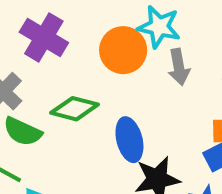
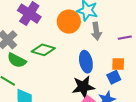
blue ellipse: (129, 140) -> (86, 62), moved

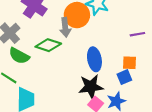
gray arrow: (96, 31) -> (65, 27), moved

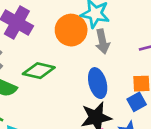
gray arrow: (65, 27) -> (102, 41), moved

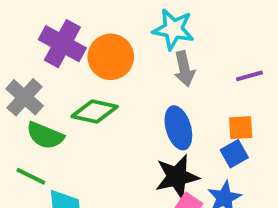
orange circle: (71, 30) -> (111, 57), moved

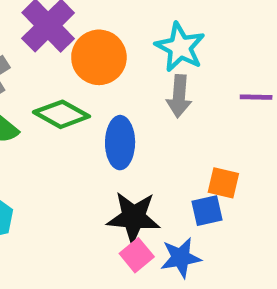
purple line: (249, 76) -> (256, 97), moved
blue ellipse: (178, 128) -> (120, 143), moved

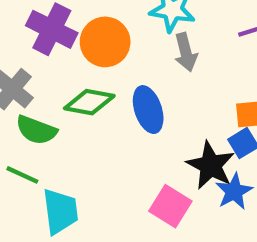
black star: (134, 217) -> (211, 165), moved, turned -30
pink square: (137, 255) -> (170, 206), moved, size x1.4

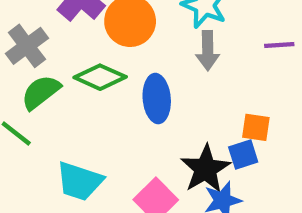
green semicircle: (36, 130) -> (41, 92), turned 108
cyan trapezoid: (60, 211) -> (80, 181), moved, turned 102

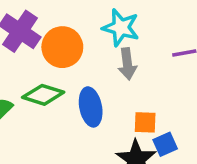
orange square: (256, 127) -> (145, 122), moved

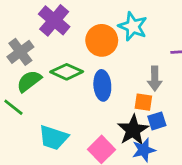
orange circle: (62, 47) -> (102, 40), moved
gray arrow: (127, 64) -> (155, 79), moved

